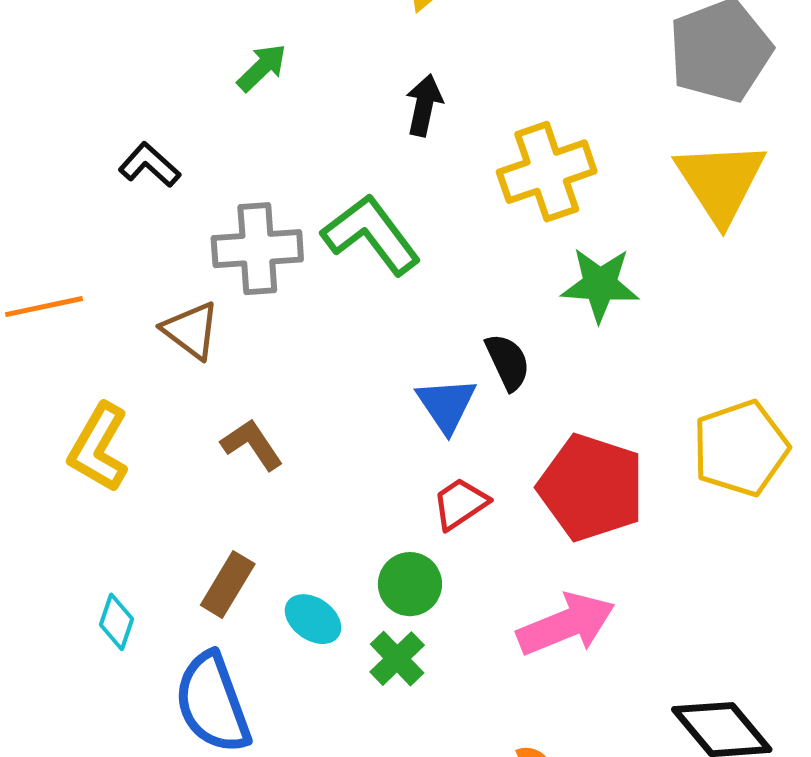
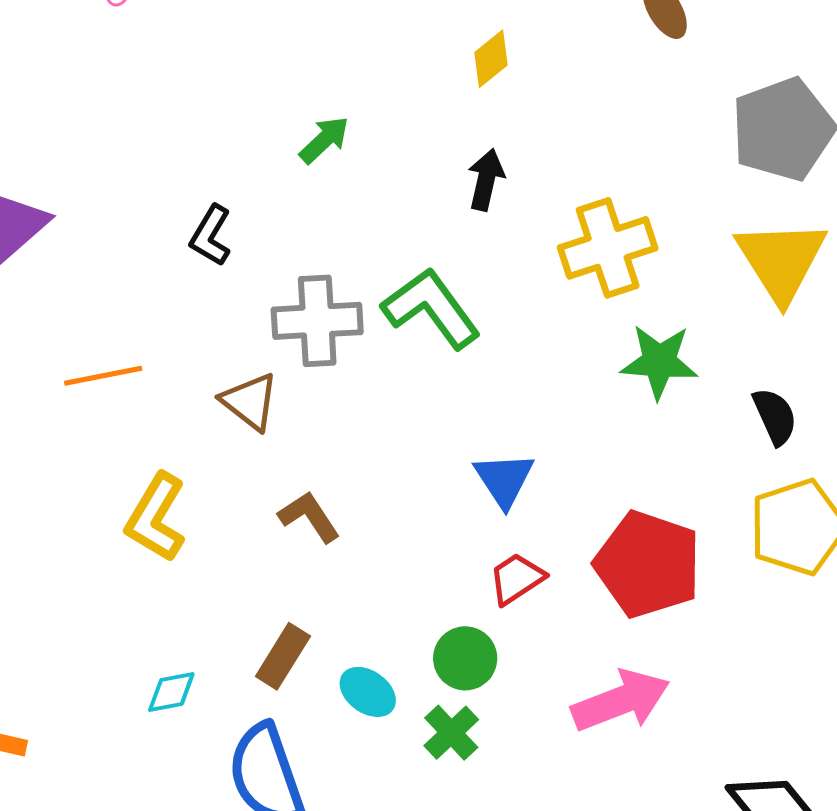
black L-shape: (150, 165) -> (211, 236), turned -102
black semicircle: (508, 362) -> (775, 416), moved
cyan diamond: (117, 622) -> (171, 692), turned 60

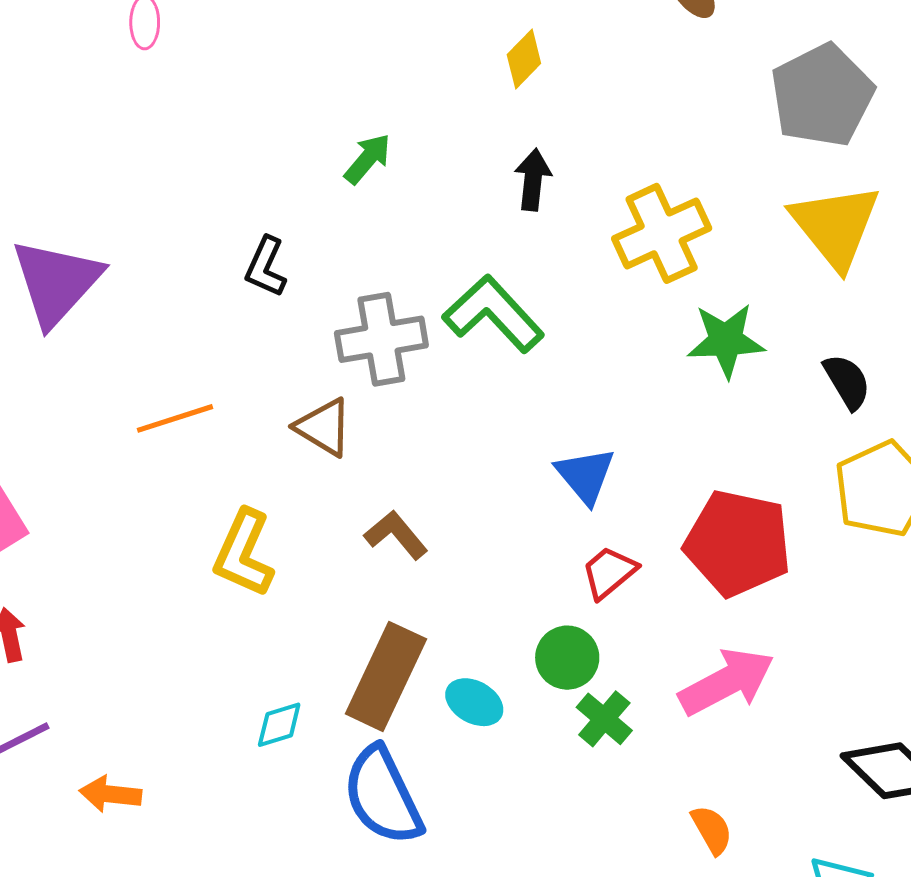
brown rectangle: (283, 656) -> (386, 676), size x1.6
green cross: (451, 733) -> (604, 719), moved

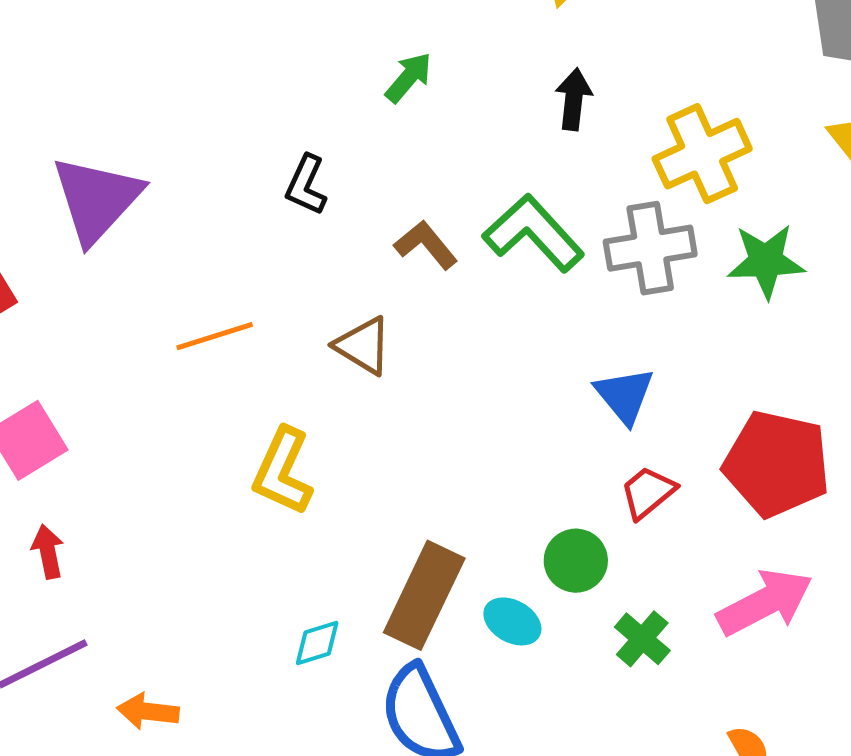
gray cross: (381, 339) -> (650, 248), moved
brown L-shape: (396, 535) -> (426, 245), moved
green circle: (567, 658) -> (576, 561), moved

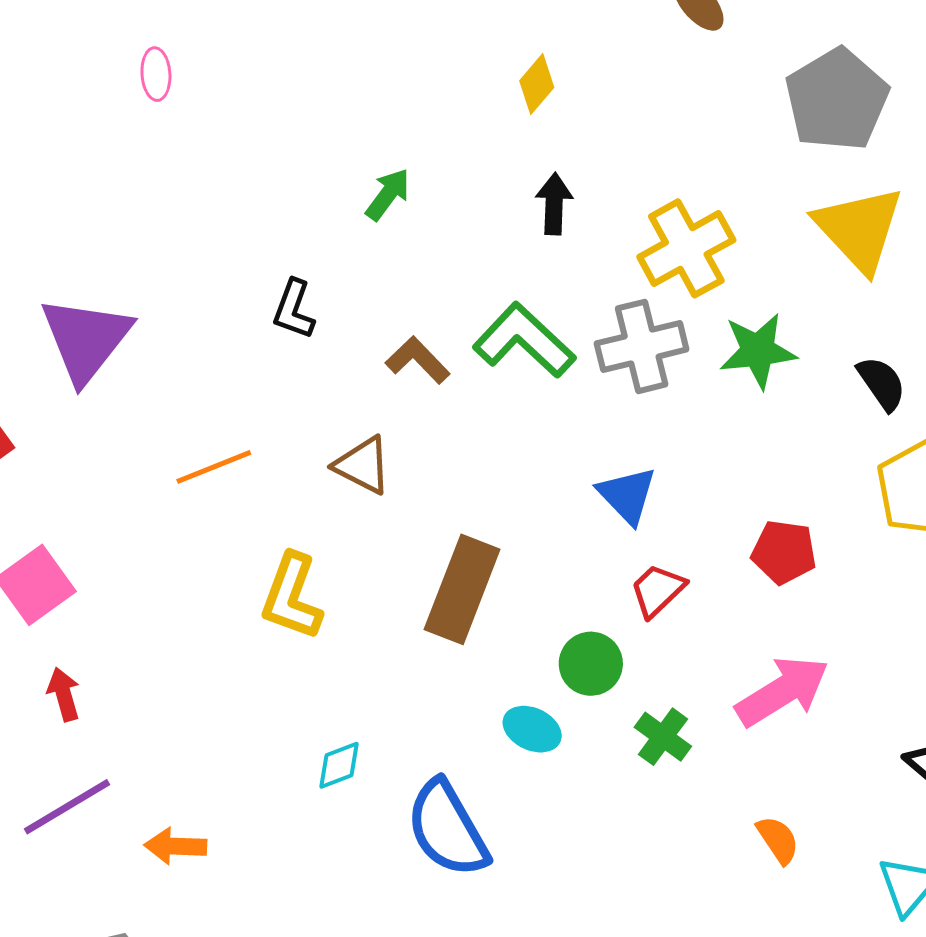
red pentagon: (777, 464) -> (784, 552), size x0.6
brown rectangle: (424, 595) -> (462, 589), moved

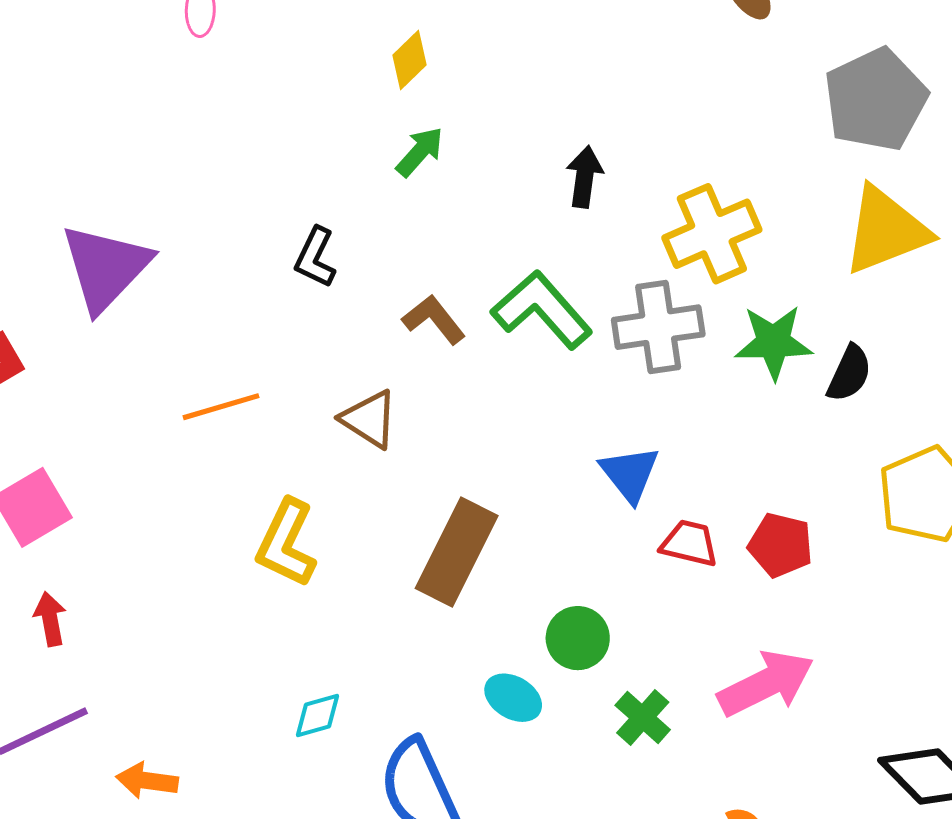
yellow diamond: (537, 84) -> (410, 60), moved
yellow triangle: (859, 229) -> (886, 230), turned 46
black semicircle: (882, 383) -> (849, 373), moved, turned 54
red trapezoid: (658, 590) -> (689, 543), moved, turned 52

